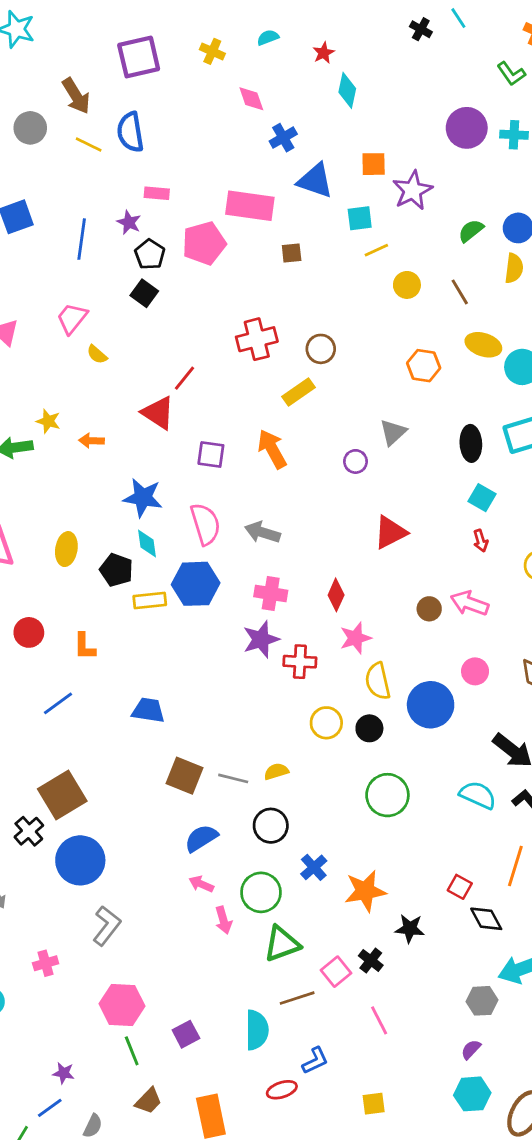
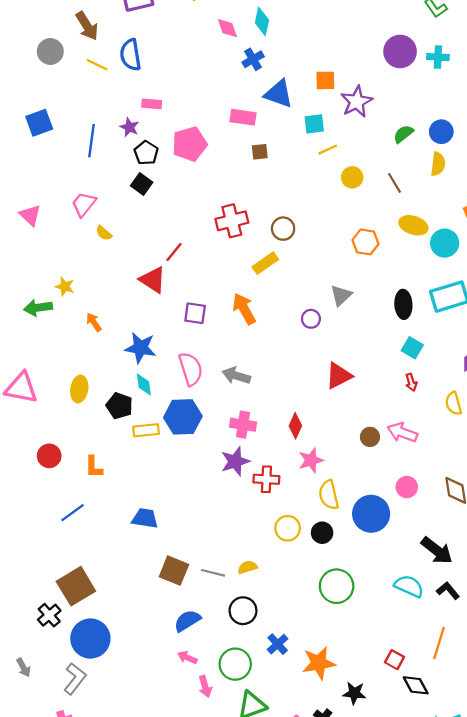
cyan diamond: (347, 90) -> (262, 21), moved
pink rectangle: (250, 206) -> (243, 117), moved, size x0.7
orange arrow: (91, 441) -> (94, 322), moved, turned 54
gray L-shape: (107, 926) -> (75, 679), moved

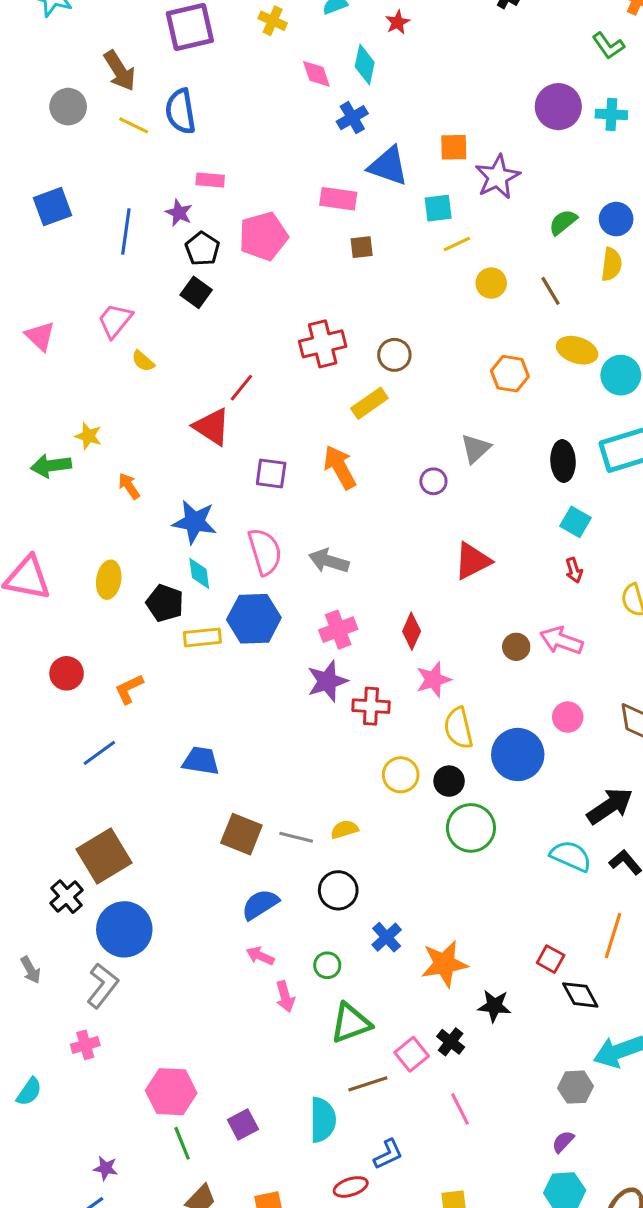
pink cross: (243, 425) -> (338, 630), turned -30
orange L-shape: (94, 467) -> (129, 689), turned 65
black arrow: (437, 551) -> (610, 806), turned -72
green circle: (337, 586) -> (471, 828), moved
green circle: (235, 664) -> (327, 965), size x0.6

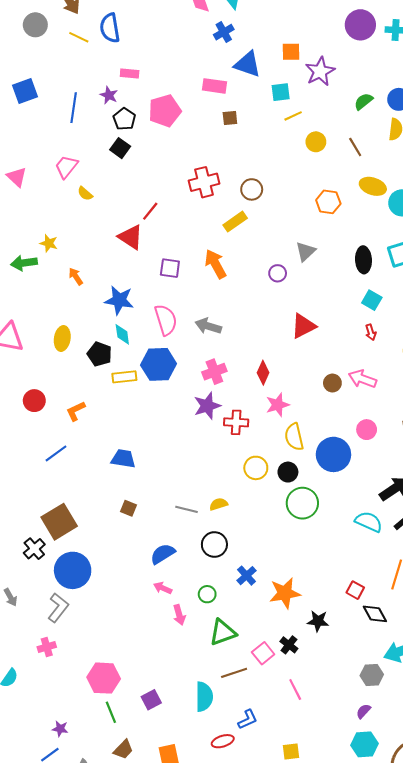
brown square: (241, 834) -> (128, 508), moved, size x0.6

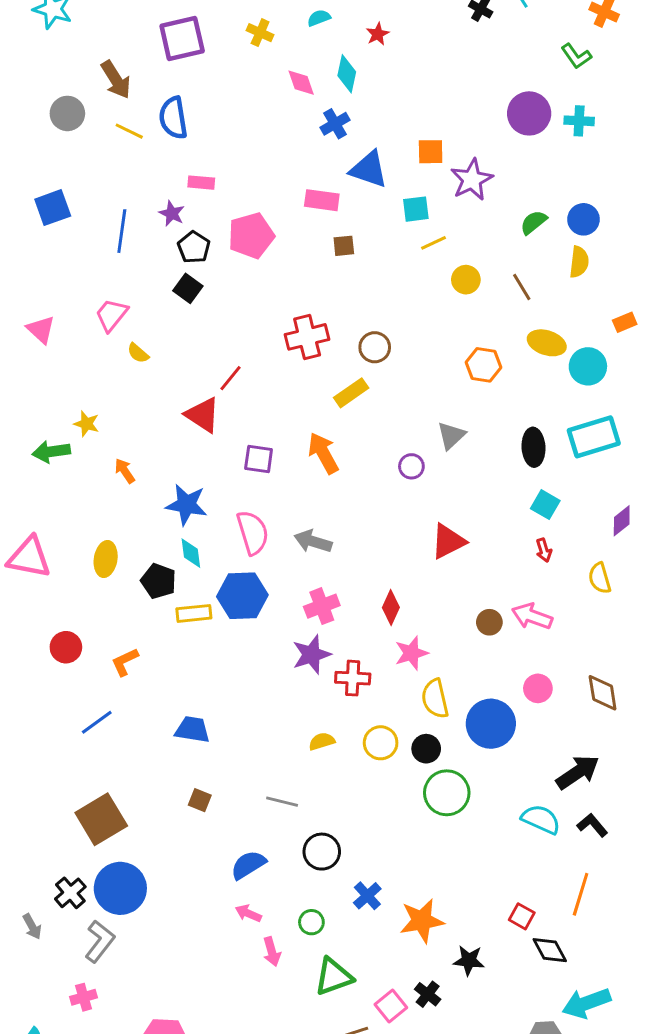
yellow semicircle: (219, 504) -> (322, 741), moved
black cross: (34, 549) -> (70, 893), moved

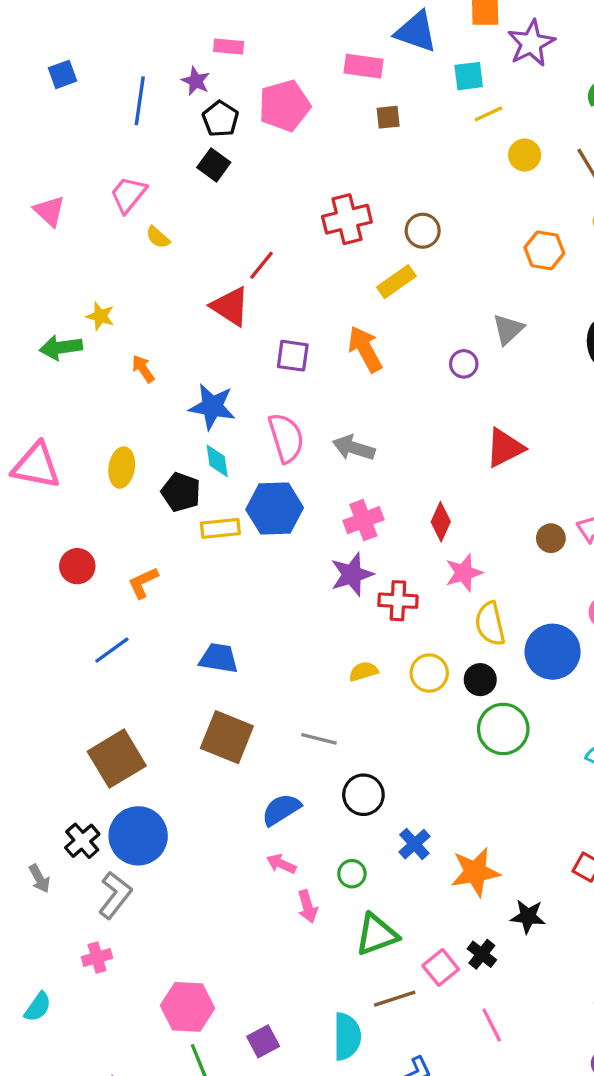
blue square: (53, 208) -> (62, 74), size x0.7
brown square: (200, 800) -> (227, 737), size x2.0

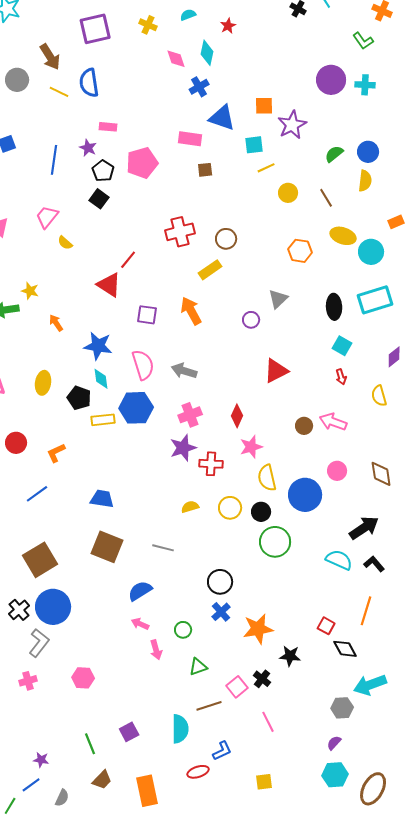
black circle: (363, 795) -> (220, 582), moved
green triangle: (377, 935) -> (198, 667), size x0.7
pink hexagon: (187, 1007) -> (83, 678), moved, size x0.7

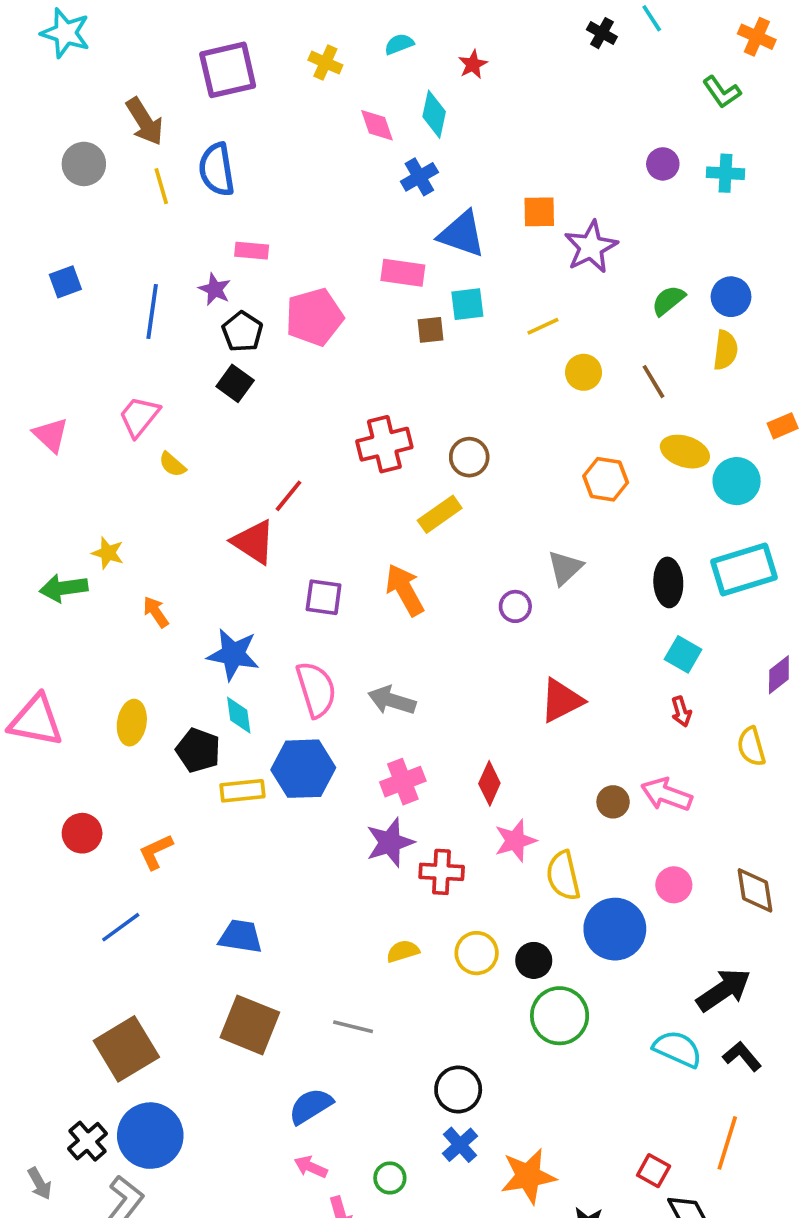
purple circle: (331, 80) -> (663, 164), size x0.6
yellow line: (59, 92) -> (161, 186), turned 48
cyan square: (254, 145) -> (467, 304), moved
yellow semicircle: (267, 478) -> (563, 876), moved

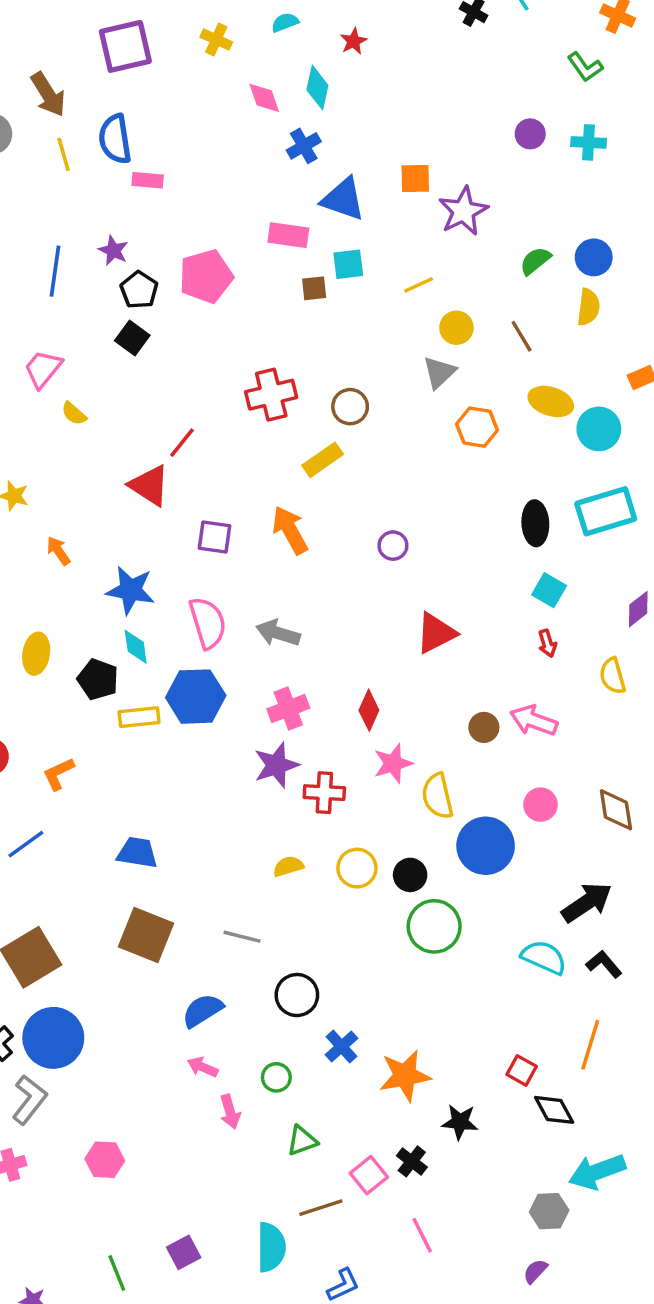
pink rectangle: (252, 251) -> (148, 180), moved
gray triangle: (565, 568) -> (439, 372), moved
black circle: (458, 1089) -> (297, 995), moved

